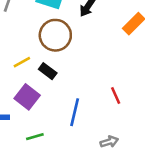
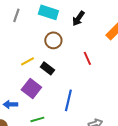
brown circle: (55, 35) -> (53, 40), size x0.7
red line: (116, 96) -> (87, 58), moved

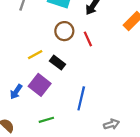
red line: (87, 58) -> (88, 39), moved
blue arrow: (10, 104) -> (16, 92), moved, turned -56

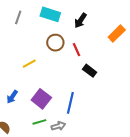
black rectangle: (58, 63) -> (90, 71), moved
purple square: (40, 85) -> (41, 99), moved
gray arrow: (111, 124) -> (58, 126), moved

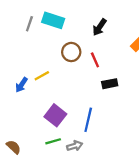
cyan rectangle: (50, 14) -> (53, 20), moved
black rectangle: (90, 71) -> (110, 84), turned -48
blue arrow: (12, 97) -> (21, 85), moved

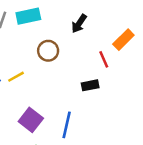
cyan rectangle: (53, 20) -> (28, 16), turned -30
red line: (95, 60) -> (104, 59), moved

